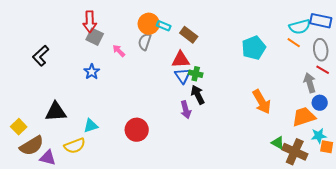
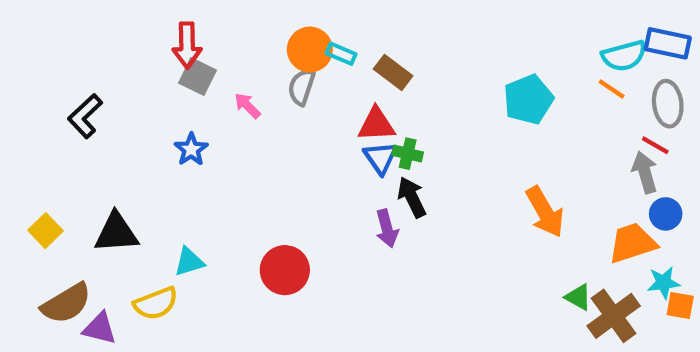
red line: (323, 70) -> (655, 145), moved
yellow square: (19, 127) -> (46, 231), moved
brown cross: (295, 152) -> (614, 316), turned 30

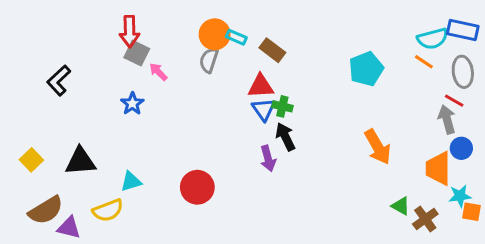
pink arrow: (247, 106) -> (158, 72), moved
orange trapezoid: (632, 243) -> (438, 168), turned -72
brown cross: (614, 316) -> (425, 219), size x0.7

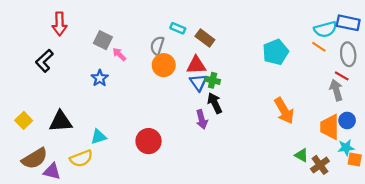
red arrow: (129, 31) -> (60, 24), moved
orange circle: (215, 34) -> (164, 65), moved
blue circle: (461, 148) -> (347, 120), moved

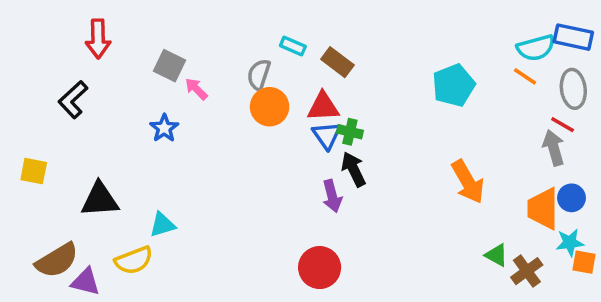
yellow square: (24, 120) -> (34, 171), moved, turned -35
red circle: (149, 141) -> (320, 268), moved

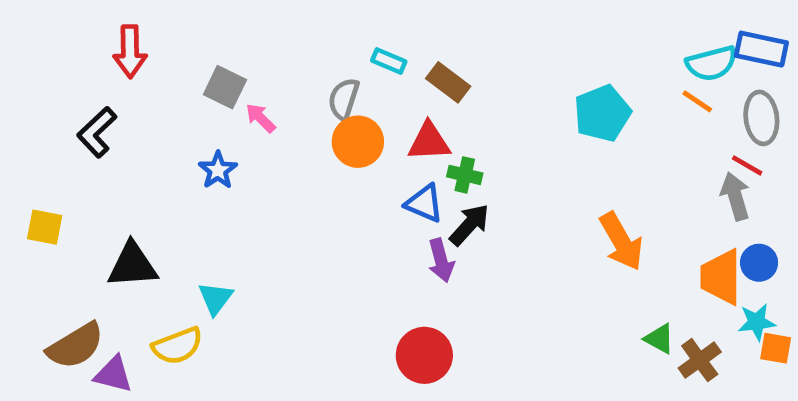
blue triangle: (327, 135) -> (424, 203), moved, turned -32
black arrow: (354, 169) -> (469, 225), turned 68
cyan triangle: (162, 225) -> (215, 298), turned -36

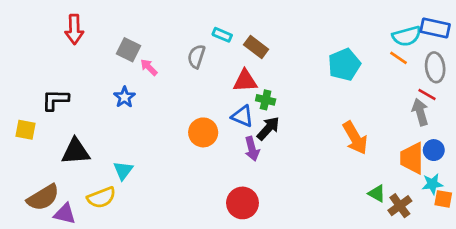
black L-shape: (97, 132) -> (55, 100), moved, turned 44
orange circle: (358, 142) -> (203, 132), moved

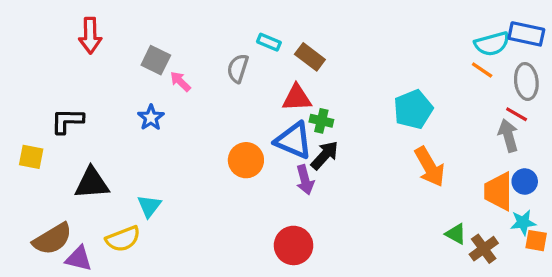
cyan pentagon: (344, 65) -> (413, 109), moved
blue triangle: (242, 116) -> (294, 141), size x1.4

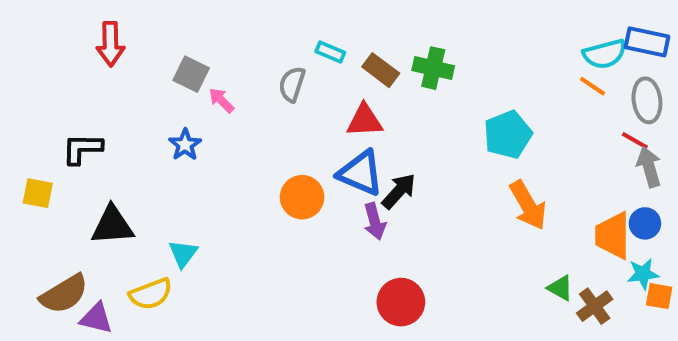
green cross: (321, 121) -> (433, 68), moved, size x1.4
gray arrow: (508, 136) -> (649, 167), moved
red circle: (294, 245) -> (401, 302), moved

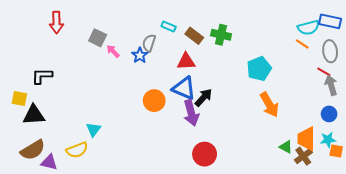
blue star: (185, 145) -> (140, 55), moved
purple arrow: (375, 221) -> (191, 113), size x1.4
black triangle: (112, 225) -> (34, 115), moved
orange trapezoid: (613, 235) -> (306, 139), moved

